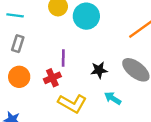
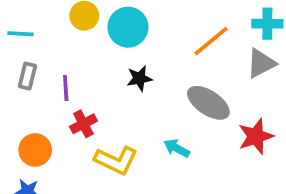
purple line: (63, 58) -> (66, 88), moved
black star: (99, 70) -> (139, 78), moved
orange circle: (19, 77) -> (35, 150), moved

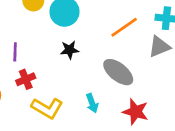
red star: (256, 136) -> (135, 112), moved, turned 30
cyan arrow: (177, 148) -> (92, 103), turned -144

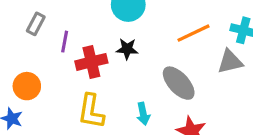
red cross: (26, 79) -> (91, 62), moved, size x1.4
yellow L-shape: (47, 108) -> (91, 111), turned 60

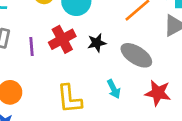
black star: (127, 49) -> (97, 43), moved
red cross: (91, 62) -> (62, 39), moved

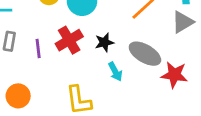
cyan arrow: (114, 89) -> (115, 72), moved
red star: (158, 93) -> (174, 75), moved

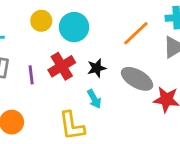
cyan arrow: (115, 72) -> (94, 99), moved

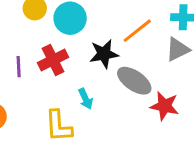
black star: (97, 68) -> (104, 54), moved, size x1.4

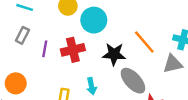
orange line: (137, 31) -> (144, 42), turned 75

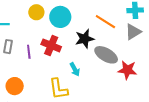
red cross: (73, 50) -> (51, 45), turned -36

